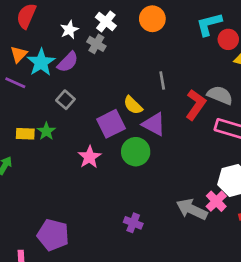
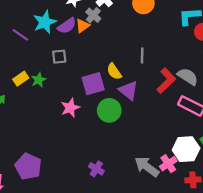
orange triangle: (19, 54) -> (83, 26), moved
gray square: (65, 100) -> (59, 57), turned 32
yellow rectangle: (25, 134) -> (21, 79), turned -48

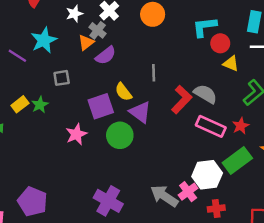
purple semicircle: (67, 26) -> (106, 55), moved
purple cross: (96, 169) -> (108, 201), size x1.6

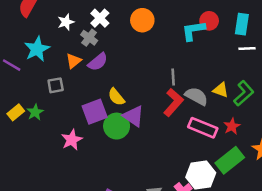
orange triangle: (86, 43) -> (74, 61), moved
red circle: (220, 43) -> (209, 21), moved
yellow triangle: (231, 63) -> (221, 90), moved
gray line: (154, 73) -> (173, 77), moved
green circle: (120, 135) -> (117, 126), moved

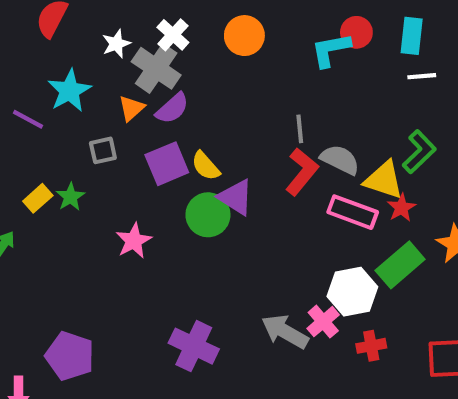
gray cross: (89, 38) -> (156, 68), size x1.6
yellow triangle: (221, 90) -> (384, 180), moved, size x1.5
purple square: (95, 112) -> (167, 164), moved

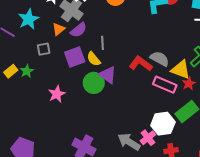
gray line: (300, 129) -> (103, 43), moved
red L-shape: (302, 172) -> (141, 64), turned -95

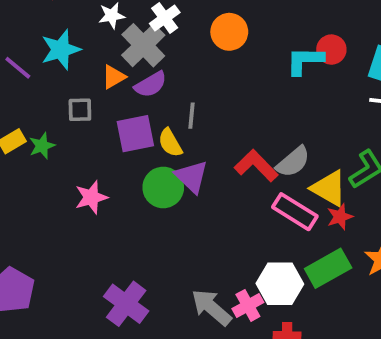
gray semicircle: (160, 59) -> (293, 162), turned 102

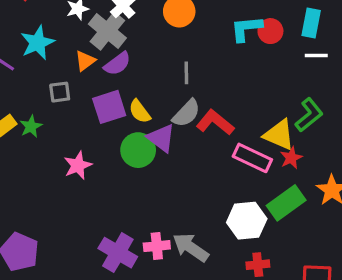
red circle: (331, 50) -> (270, 31), moved
gray line: (192, 116) -> (186, 73), moved
gray semicircle: (293, 162) -> (186, 113), moved
pink cross: (248, 305) -> (157, 246), moved, turned 30

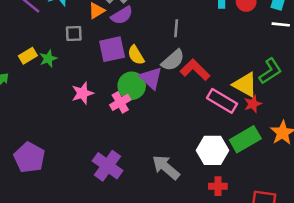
pink cross: (157, 246) -> (120, 102), moved, turned -30

